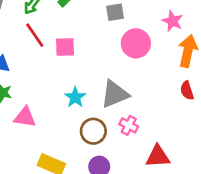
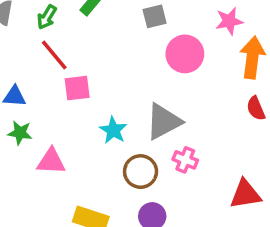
pink star: (172, 21) -> (229, 21), turned -30
pink square: (65, 47) -> (77, 88), moved
red triangle: (158, 156) -> (245, 194), moved

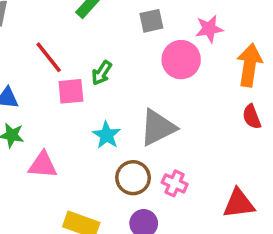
green arrow: (47, 17) -> (102, 73), moved
pink star: (229, 21) -> (209, 29), moved
pink cross: (185, 160) -> (175, 183), moved

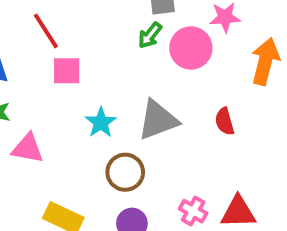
green arrow: (102, 73) -> (150, 35), moved
red semicircle: (252, 117) -> (225, 121), moved
pink cross: (175, 183) -> (193, 211), moved

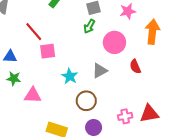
pink circle: (191, 48) -> (114, 42), moved
gray triangle: (158, 120) -> (100, 71), size x0.7
pink cross: (193, 211) -> (125, 116), turned -32

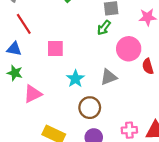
red line: (34, 32) -> (24, 24), moved
red semicircle: (135, 67) -> (148, 66), moved
pink triangle: (33, 95) -> (33, 94), turned -36

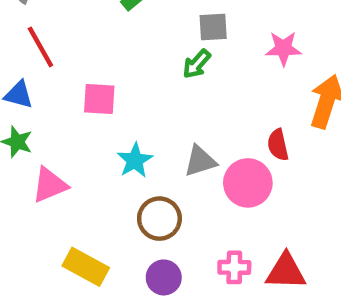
pink circle: (129, 49) -> (248, 183), moved

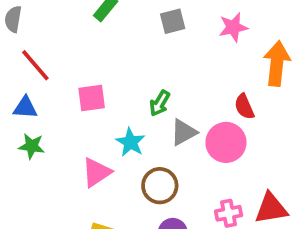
green arrow: (197, 64) -> (160, 103), moved
pink triangle: (50, 185) -> (96, 172), moved

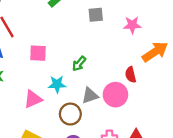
orange arrow: (277, 63) -> (155, 52), turned 40
gray triangle: (184, 132) -> (90, 95), moved
cyan star: (130, 142) -> (57, 84), turned 30

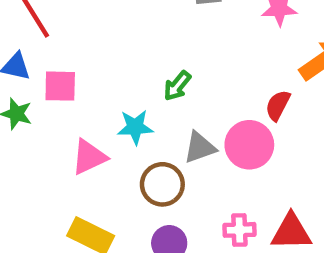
pink square: (38, 53) -> (60, 86), moved
red semicircle: (131, 75) -> (278, 105), turned 42

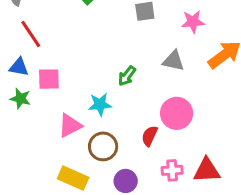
red semicircle: (278, 105) -> (150, 136), moved
gray triangle: (200, 147) -> (173, 61), moved, turned 35
brown circle: (162, 184) -> (103, 146), moved

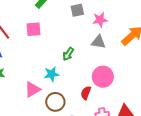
pink star: (193, 22) -> (100, 20), moved
pink square: (49, 79) -> (33, 29), moved

